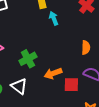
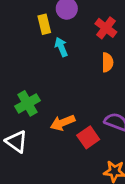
orange semicircle: (86, 48) -> (107, 62), moved
red square: (71, 85) -> (88, 137), turned -35

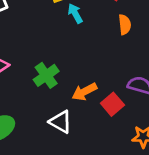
white triangle: (16, 142) -> (61, 122), moved

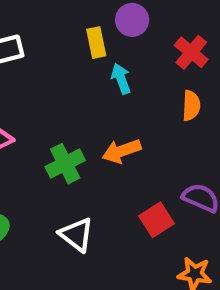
orange arrow: (84, 92) -> (122, 151), moved

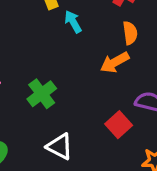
orange arrow: (122, 151) -> (115, 62), moved

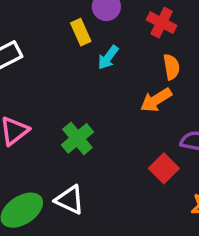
cyan arrow: (73, 22) -> (108, 57), turned -110
white triangle: (60, 146) -> (70, 200), moved

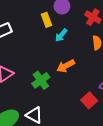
orange arrow: (156, 100) -> (66, 66), moved

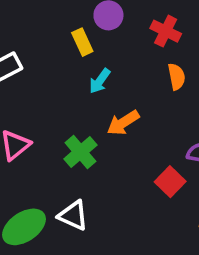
cyan arrow: (61, 35) -> (100, 81), moved

